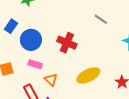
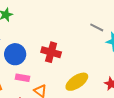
gray line: (101, 19) -> (97, 27), moved

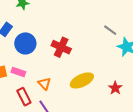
pink rectangle: (23, 78) -> (18, 72), moved

